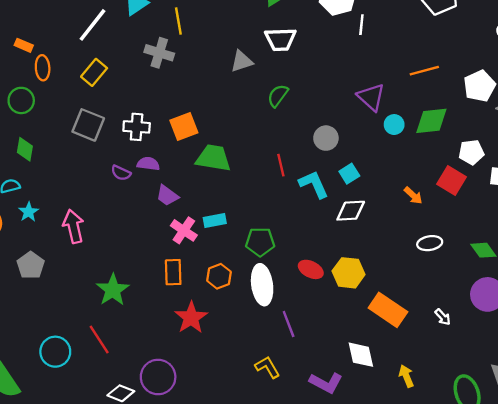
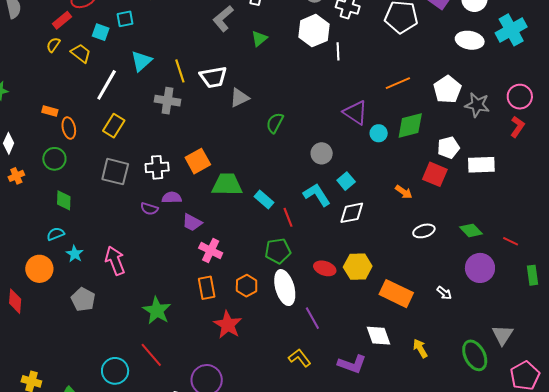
white trapezoid: (281, 39) -> (213, 77), moved
red line: (281, 165) -> (288, 217), moved
cyan rectangle: (215, 220) -> (264, 200), moved, turned 60

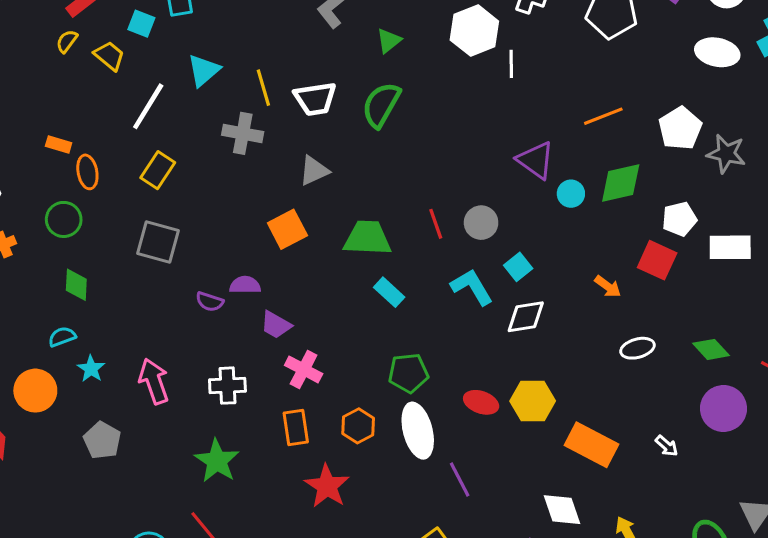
gray triangle: (239, 98) -> (314, 171), moved
green semicircle: (275, 123) -> (381, 105), moved, size x1.4
white cross: (157, 167) -> (227, 386), moved
green trapezoid: (227, 185) -> (367, 238), moved
red line: (288, 217) -> (436, 224), moved

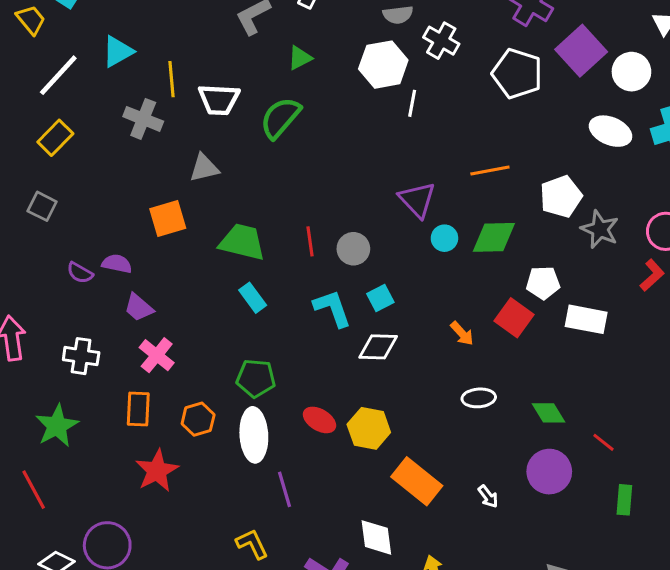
gray square: (158, 242) -> (42, 206), size x0.7

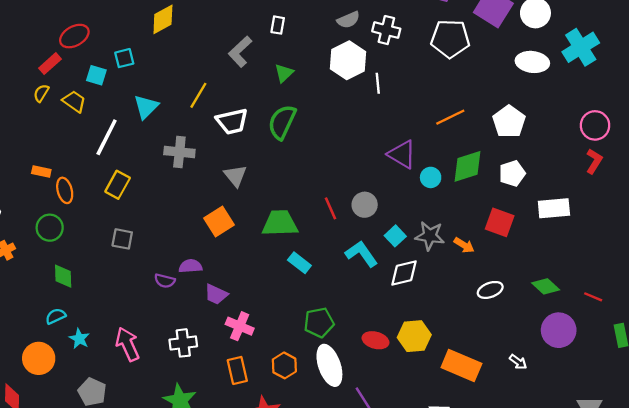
yellow line: (172, 79) -> (198, 95), moved, turned 52
gray triangle: (204, 168) -> (235, 176), turned -40
gray star: (600, 229) -> (430, 236), moved
white pentagon: (543, 283) -> (512, 173), moved

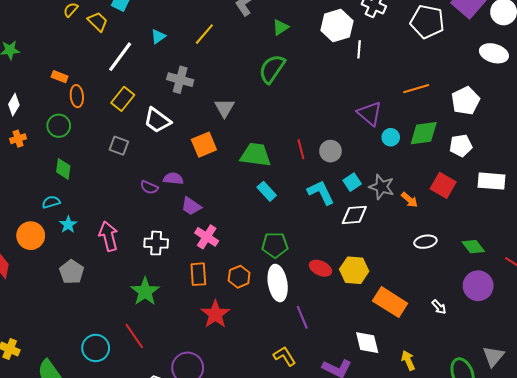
cyan triangle: (146, 107) -> (158, 36), size x0.7
white trapezoid: (232, 121) -> (157, 120), moved, turned 40

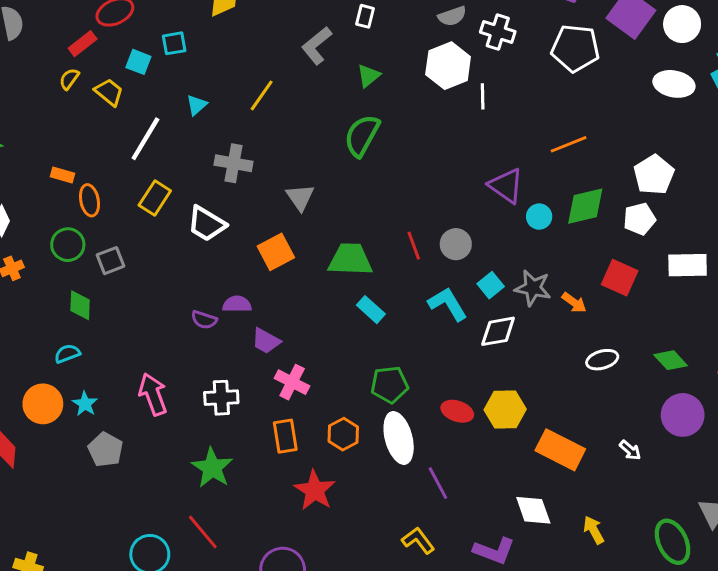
white pentagon: (466, 101) -> (654, 175), moved
gray square: (119, 146) -> (110, 261), moved, turned -36
cyan star: (68, 225) -> (85, 404), moved

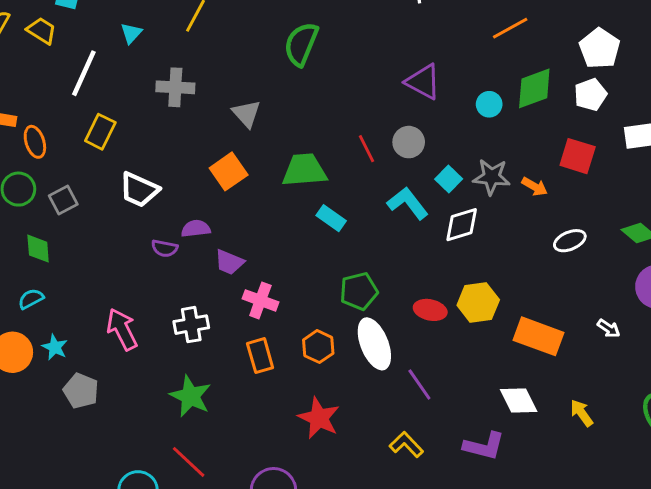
purple triangle: (506, 186) -> (423, 82), moved
white trapezoid: (207, 224) -> (139, 190), moved
red star: (315, 490) -> (319, 418), moved

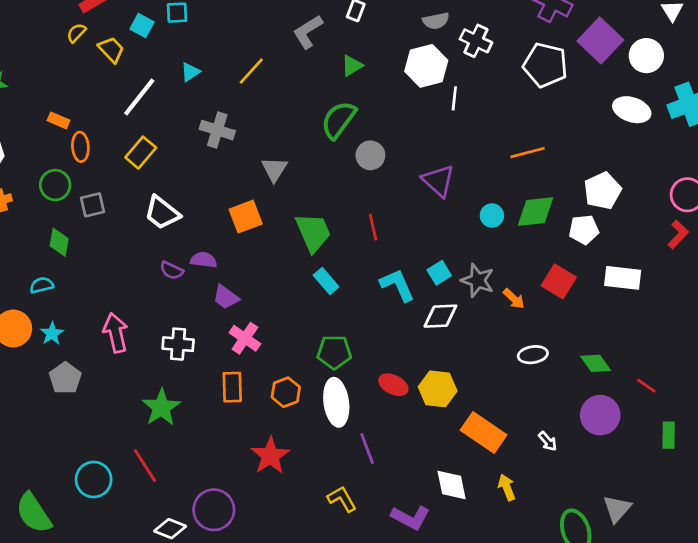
gray circle: (409, 142) -> (370, 155), moved
green trapezoid: (304, 170) -> (313, 232), turned 57
yellow arrow: (582, 413) -> (507, 487), moved

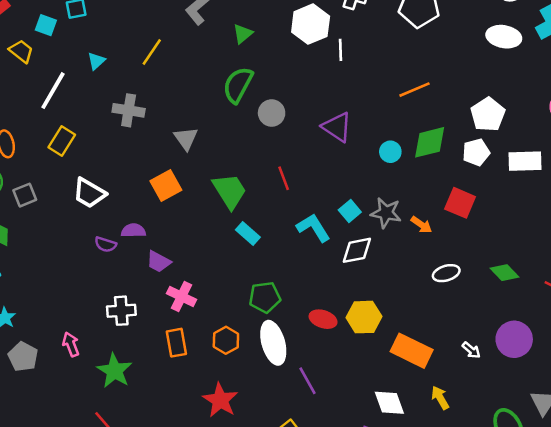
white rectangle: (623, 278) -> (525, 161), moved
pink arrow: (116, 333) -> (71, 344), moved, size x0.7
purple circle: (600, 415) -> (514, 339), moved

